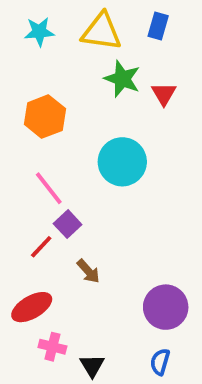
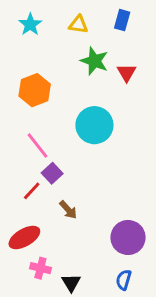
cyan star: (39, 32) -> (30, 24), turned -30
yellow triangle: (102, 32) -> (78, 24), size x0.6

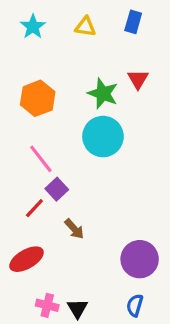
green star: (94, 61) -> (103, 94), moved
pink cross: (40, 268) -> (47, 305), moved

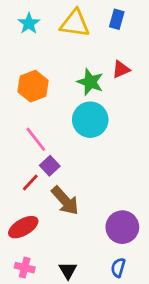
yellow triangle: (85, 27) -> (75, 23), size x1.6
red triangle: (138, 79) -> (121, 69), turned 36
brown arrow: (74, 229) -> (65, 201), size x1.6
pink cross: (47, 305) -> (25, 268), moved

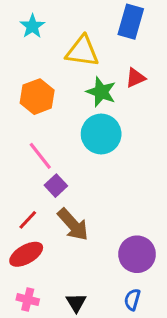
blue rectangle: (117, 19) -> (131, 22), size x1.5
yellow triangle: (75, 23) -> (82, 51), moved
red line: (30, 182) -> (28, 220), moved

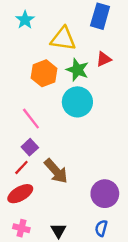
orange hexagon: (37, 97) -> (44, 73), moved
purple square: (56, 186) -> (30, 147), moved

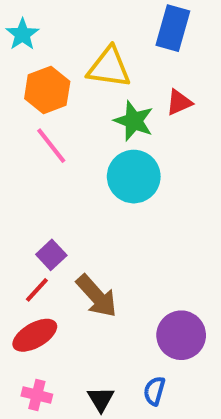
cyan star: (25, 20) -> (22, 34), moved
orange hexagon: (44, 73) -> (47, 90), moved
pink line: (31, 119) -> (51, 146), moved
blue semicircle: (101, 228) -> (154, 391), moved

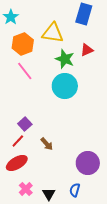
brown arrow: (97, 296) -> (47, 144), size x0.6
pink cross: (37, 395) -> (26, 189), moved, turned 32

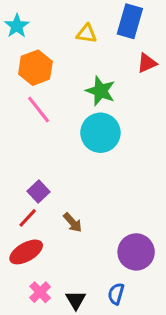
yellow triangle: (53, 33) -> (87, 34), moved, size x0.6
red triangle: (87, 50) -> (147, 63), moved

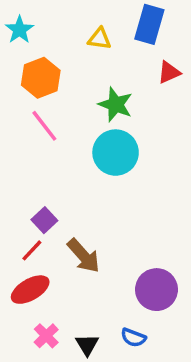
brown arrow: (73, 223) -> (84, 256), size x1.5
blue semicircle: (116, 294) -> (133, 338), turned -85

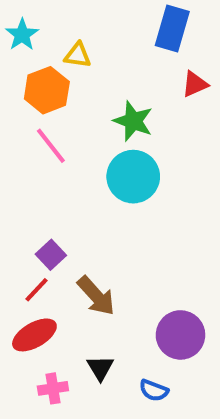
yellow triangle: (100, 39) -> (78, 55), moved
pink cross: (46, 336) -> (53, 388), turned 35
black triangle: (87, 345) -> (100, 368), moved

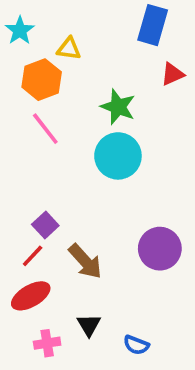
purple circle: (180, 335) -> (160, 249), moved

